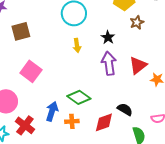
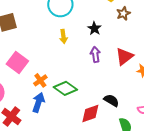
purple arrow: (109, 63) -> (95, 54), size x0.7
orange cross: (72, 121) -> (40, 80), moved, turned -32

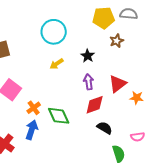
yellow arrow: (63, 36) -> (57, 64), turned 64
green diamond: (65, 88) -> (59, 116), turned 30
red diamond: (90, 113) -> (95, 105), moved

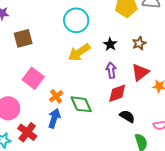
brown star: (117, 41) -> (139, 43), moved
yellow arrow: (57, 64) -> (79, 52), size x1.6

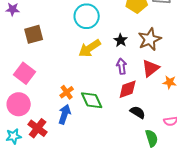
brown star: (139, 43) -> (150, 39), size x1.6
pink square: (33, 78) -> (25, 73), moved

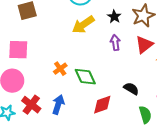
pink square: (25, 73) -> (18, 50), turned -35
red diamond: (128, 89) -> (102, 105), moved
blue arrow: (65, 114) -> (58, 105), moved

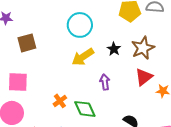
purple arrow: (115, 43) -> (105, 82), moved

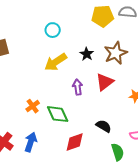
cyan circle: (80, 25) -> (53, 30), size x0.6
red triangle: (144, 77) -> (105, 82), moved

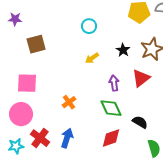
yellow arrow: (56, 62) -> (92, 58), size x0.6
green diamond: (58, 114) -> (111, 108), moved

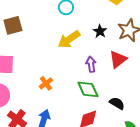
yellow arrow: (92, 58) -> (69, 39), size x1.6

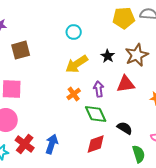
red triangle: (118, 59) -> (126, 84), turned 30
orange cross: (46, 83) -> (74, 94), moved

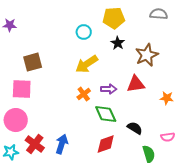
yellow pentagon: (124, 18) -> (114, 18), moved
brown square: (21, 50) -> (33, 62), moved
black star: (108, 56) -> (118, 43), moved
purple arrow: (99, 89) -> (109, 89), turned 98

